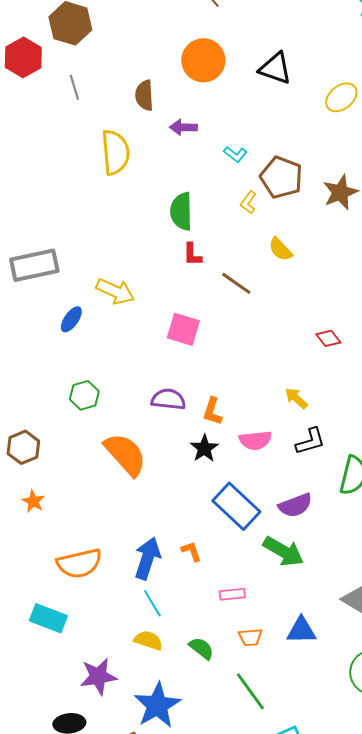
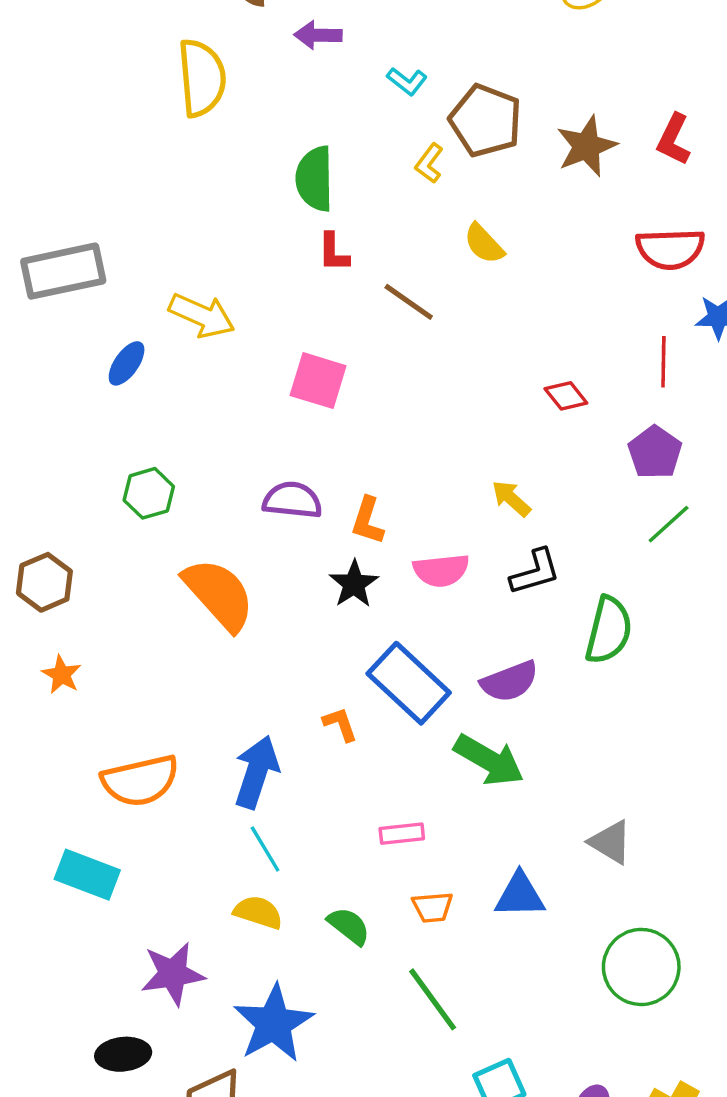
orange L-shape: (191, 551) -> (340, 724), moved

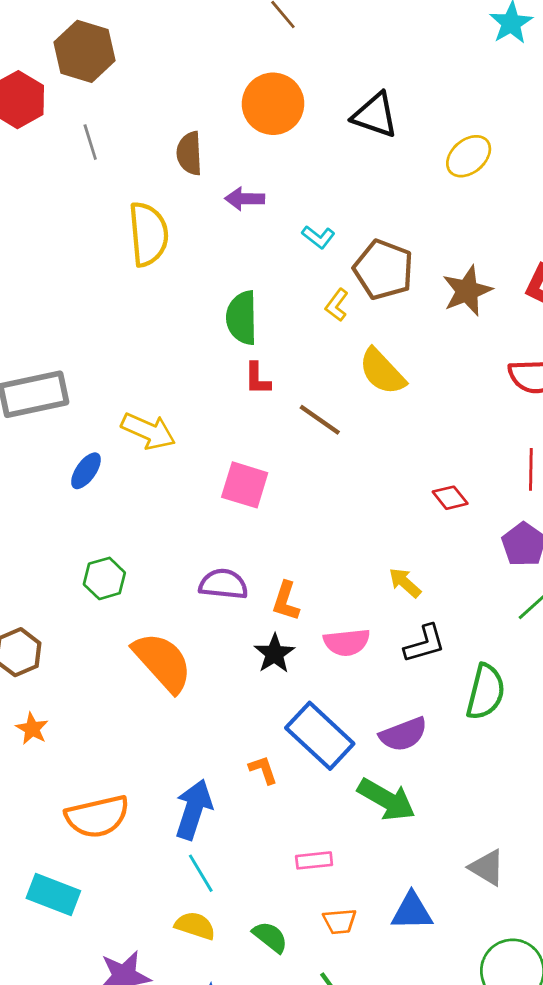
yellow semicircle: (484, 244) -> (382, 372), size x1.4

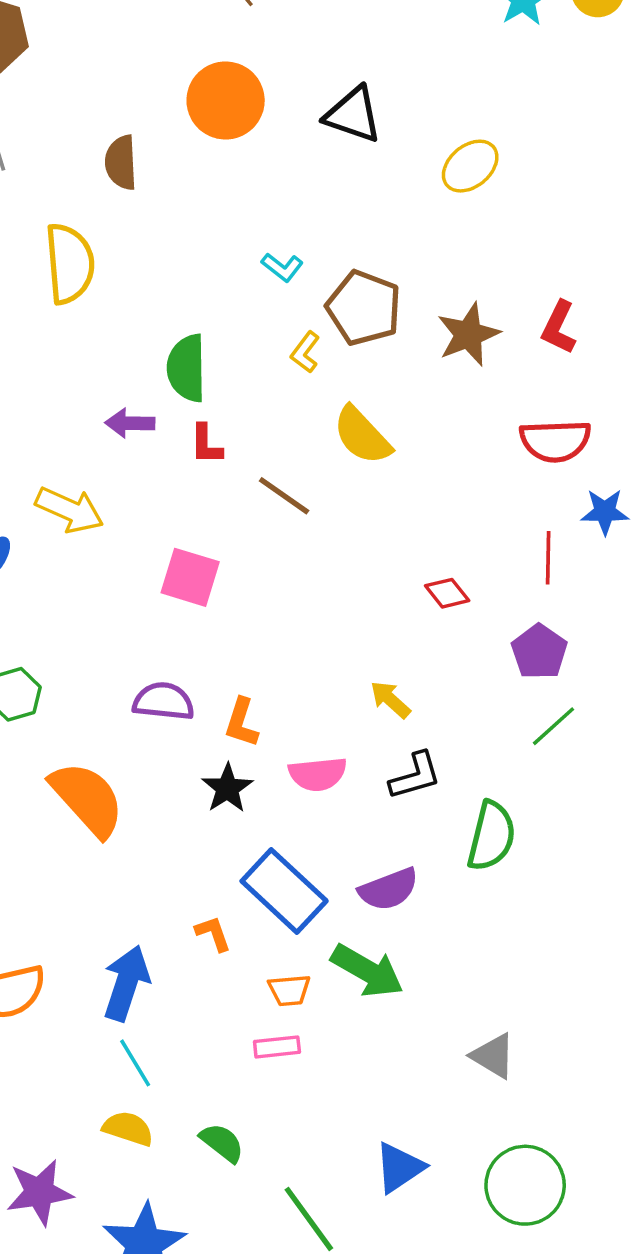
purple arrow: (245, 199) -> (130, 423), moved
blue triangle: (412, 911) -> (399, 1167), moved, turned -33
orange trapezoid: (340, 921) -> (289, 990), moved

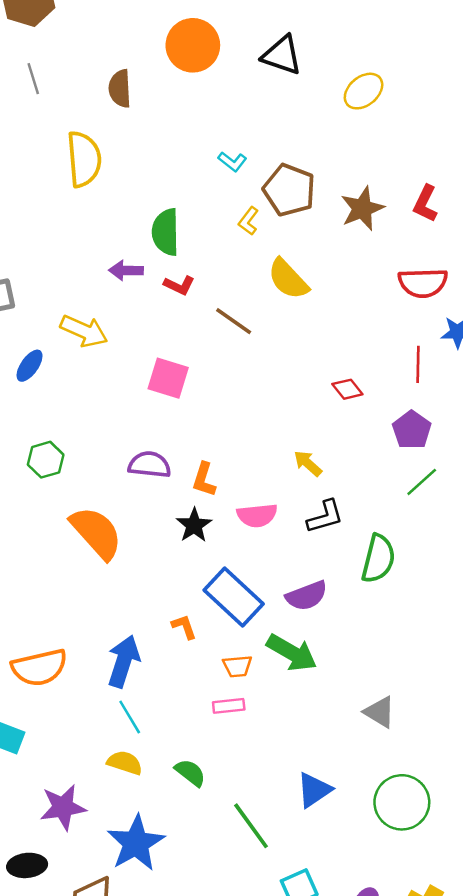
red L-shape: (206, 444) -> (179, 285), turned -64

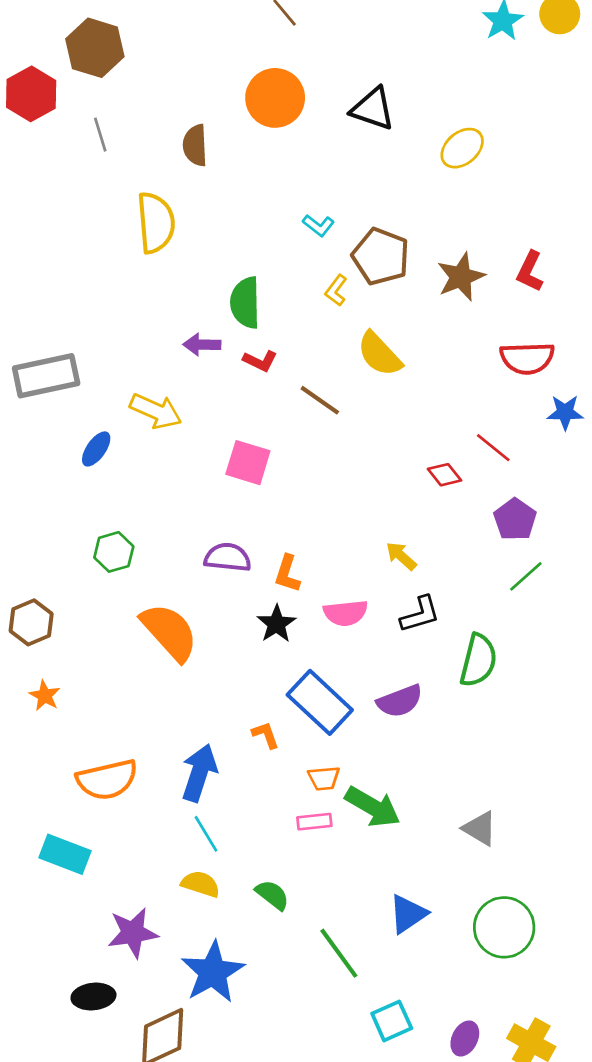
red line: (418, 364) -> (493, 448), moved, turned -52
green arrow: (292, 653) -> (373, 807), moved

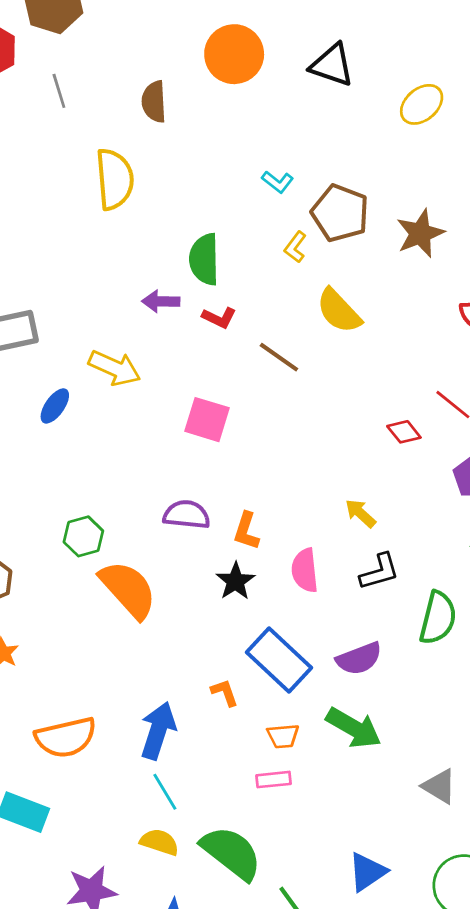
green hexagon: (114, 552) -> (83, 536), moved
pink semicircle: (346, 613) -> (305, 570), turned 90
green arrow: (373, 807) -> (354, 728), moved
green semicircle: (272, 895) -> (231, 853), size x1.8

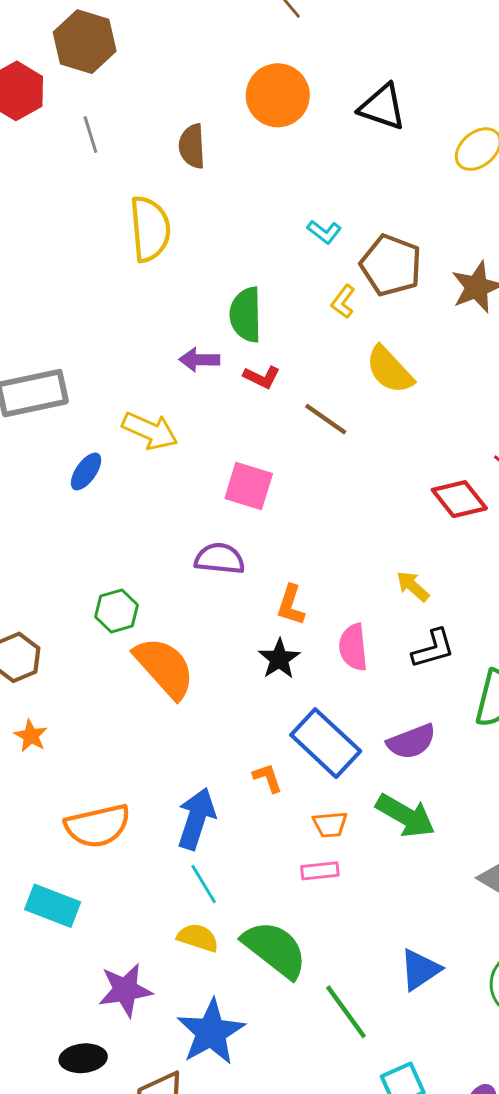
red diamond: (404, 432) -> (459, 499), size x1.5
purple semicircle: (187, 515) -> (220, 559), moved

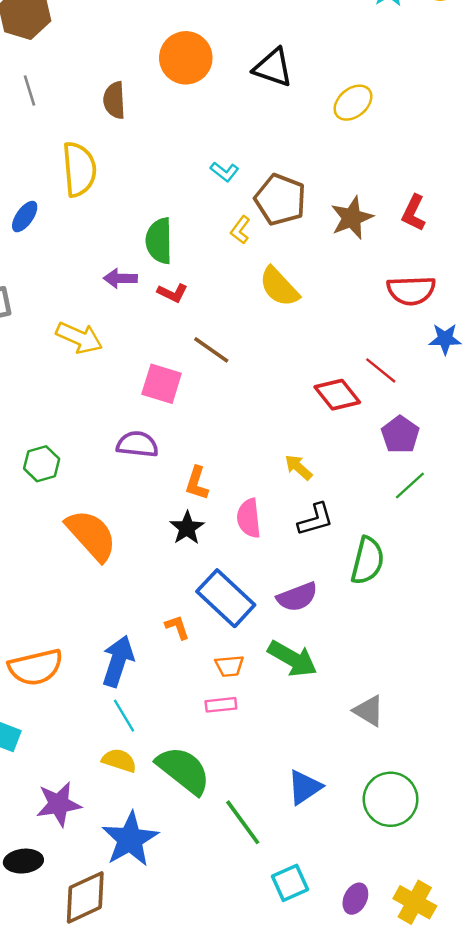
brown line: (326, 419) -> (211, 350), moved
blue ellipse: (86, 471) -> (25, 217), moved
green hexagon: (117, 611) -> (42, 464), moved

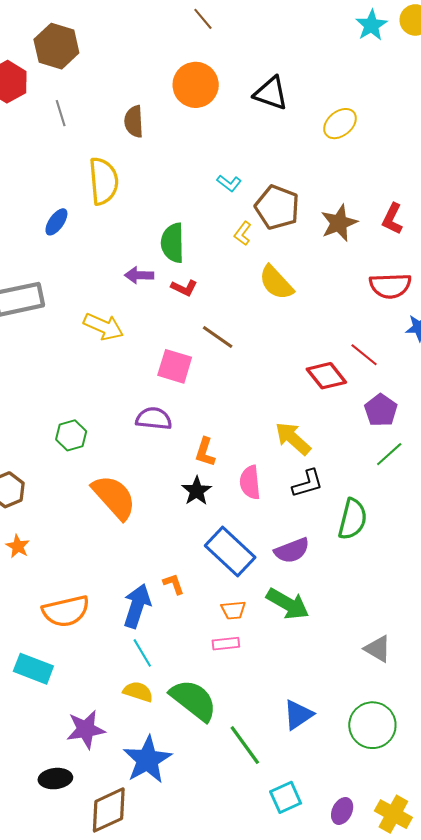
yellow arrow: (298, 467) -> (293, 438), size x1.5
orange L-shape: (177, 627) -> (174, 584), moved
gray triangle: (369, 711) -> (378, 649), moved

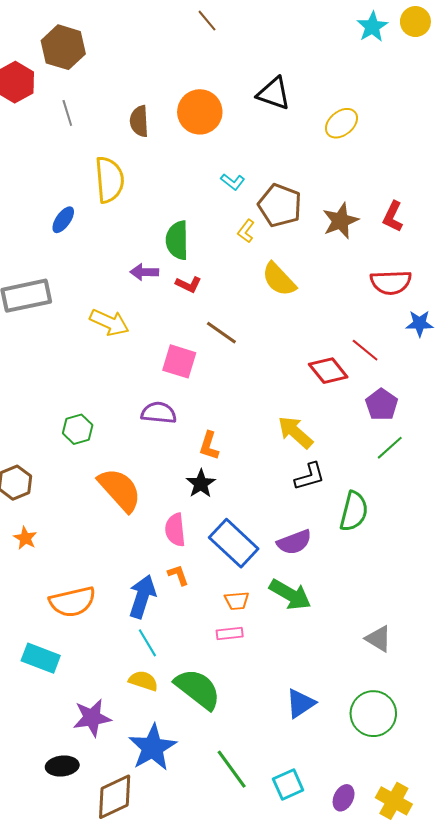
orange circle: (196, 85) -> (200, 112), moved
pink semicircle: (250, 482) -> (175, 530), moved
green line: (245, 745) -> (232, 769), moved

